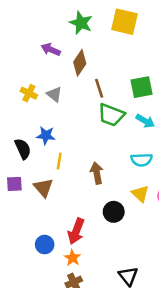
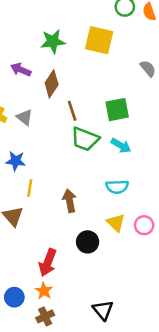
green star: (81, 23) -> (53, 41), turned -30
blue circle: (45, 245) -> (14, 297), moved

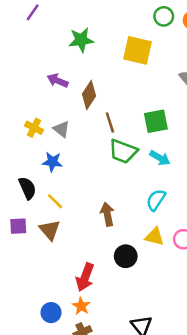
green star: (53, 41) -> (81, 40), moved
blue star: (16, 161) -> (52, 162), moved
cyan semicircle: (117, 187) -> (156, 200), turned 125
yellow line: (30, 188) -> (55, 201), moved, turned -54
yellow triangle: (116, 223) -> (155, 237), turned -30

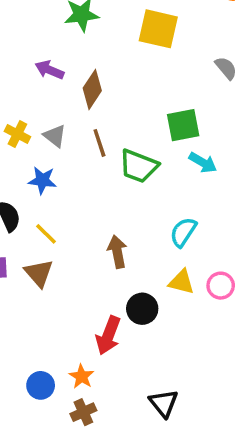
brown line: (110, 123) -> (99, 143), moved
cyan arrow: (160, 158) -> (203, 163), moved
red arrow: (85, 277) -> (108, 335), moved

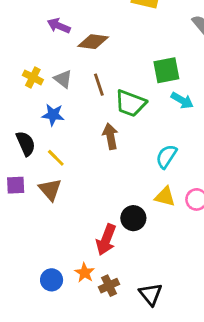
brown diamond: (92, 89) -> (93, 42), turned 64
brown arrow: (117, 252) -> (110, 136), moved
brown cross: (83, 412) -> (109, 286), moved

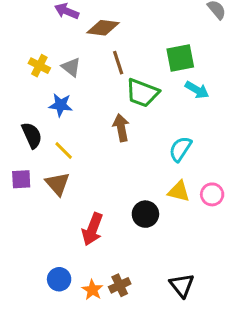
brown line: (99, 85) -> (118, 63), moved
red arrow: (106, 240) -> (92, 229), moved
orange star: (85, 273) -> (92, 290), moved
black triangle: (151, 294) -> (182, 285), moved

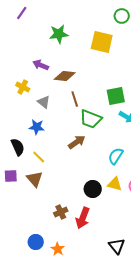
yellow cross: (39, 66) -> (23, 87), moved
brown arrow: (121, 128) -> (77, 142), turned 66
black circle: (145, 214) -> (93, 189), moved
red arrow: (92, 229) -> (83, 218), moved
brown cross: (120, 285) -> (61, 212), moved

